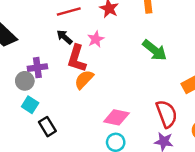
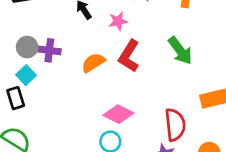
red L-shape: (77, 58) -> (129, 56), moved
purple cross: (37, 68) -> (49, 50), moved
black rectangle: (47, 127) -> (16, 98), moved

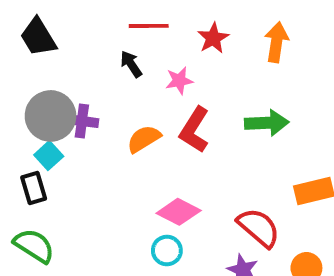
gray circle: (27, 47) -> (51, 116), size x1.6
green arrow: (180, 51) -> (267, 123), turned -56
red semicircle: (175, 125) -> (259, 228), turned -44

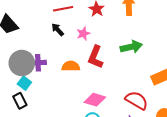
orange semicircle: (144, 139) -> (71, 66), turned 42

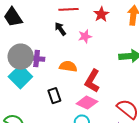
red L-shape: (95, 57) -> (92, 81), moved
cyan square: (24, 83) -> (20, 77), size x1.6
black rectangle: (20, 101) -> (54, 96), moved

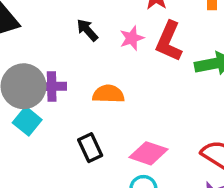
cyan square: (20, 77) -> (27, 121), size x0.7
red L-shape: (92, 81) -> (169, 41), moved

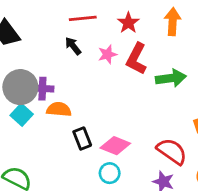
orange semicircle: (108, 94) -> (59, 109), moved
black rectangle: (90, 148) -> (82, 138), moved

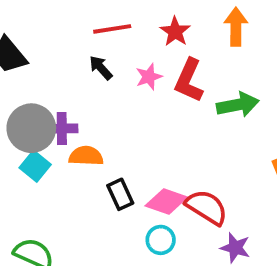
red semicircle: (172, 151) -> (207, 207), moved

